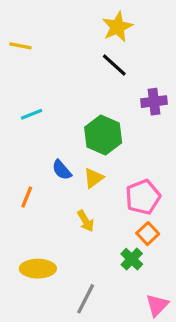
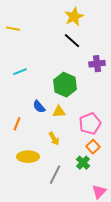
yellow triangle: (94, 178) -> (59, 112), turned 32
yellow ellipse: (38, 269) -> (28, 157), moved
gray line: (86, 299) -> (55, 175), moved

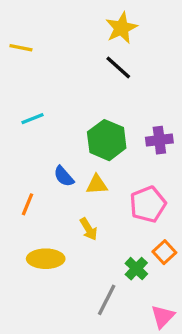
purple cross: (97, 64) -> (159, 140), moved
orange square: (93, 147) -> (164, 252), moved
gray line: (55, 175) -> (107, 300), moved

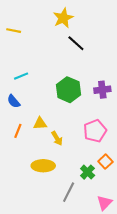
yellow star: (121, 28) -> (63, 18), moved
blue semicircle: (64, 176) -> (14, 101), moved
yellow triangle: (97, 185) -> (40, 124), moved
yellow arrow: (89, 229) -> (57, 138), moved
yellow ellipse: (46, 259) -> (43, 166), moved

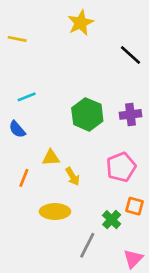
black line: (76, 43) -> (130, 55), moved
orange line: (18, 131) -> (24, 178), moved
orange square: (105, 162) -> (135, 206), turned -32

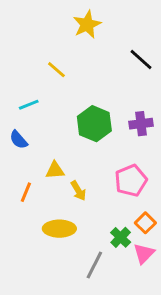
yellow line: (17, 39) -> (56, 70), moved, turned 30
orange square: (135, 206) -> (145, 223), turned 30
pink triangle: (133, 259) -> (144, 253), moved

